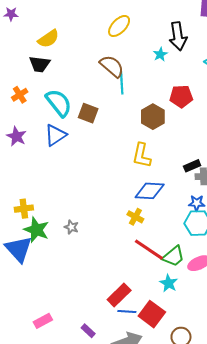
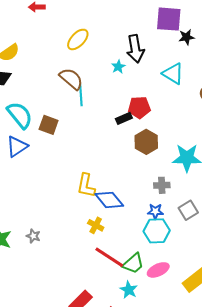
brown hexagon: (153, 117) -> (146, 142), moved
yellow L-shape: (142, 155) -> (86, 186), moved
black rectangle: (192, 166) -> (124, 118), moved
blue diamond: (150, 191) -> (109, 200), turned 48

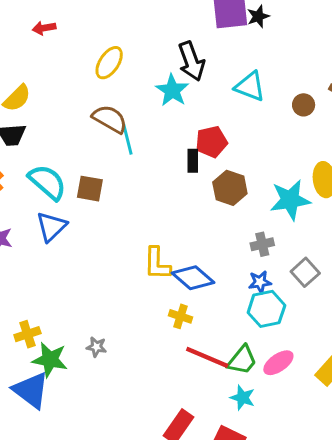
black star: (187, 37) -> (258, 16), moved
cyan star: (118, 67) -> (172, 90), size x1.6
black rectangle: (124, 118) -> (193, 161), turned -56

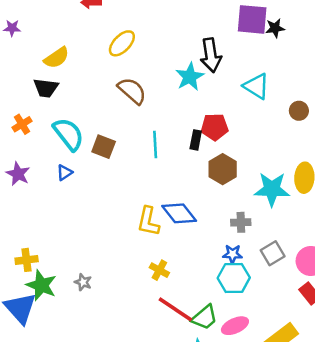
yellow ellipse: (109, 63) -> (122, 43), moved
cyan line: (127, 139) -> (155, 144), moved
blue triangle: (51, 227) -> (65, 173), size x0.6
blue diamond: (193, 278) -> (179, 213), moved

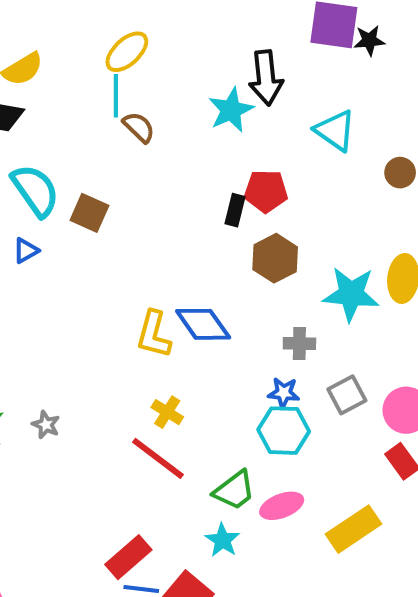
brown semicircle: (132, 91) -> (139, 127), size x0.7
cyan line: (155, 144) -> (116, 96), moved
red line: (175, 309) -> (158, 458), moved

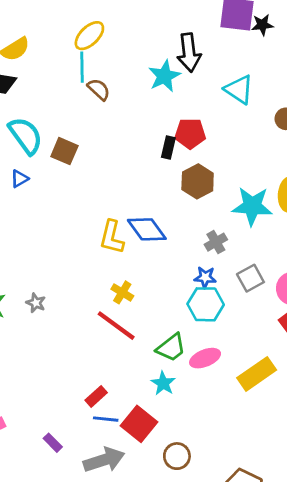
gray cross: (299, 344) -> (216, 242), turned -30
red rectangle: (128, 557) -> (96, 396), size x0.7

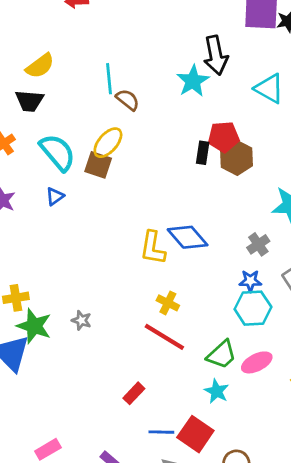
yellow ellipse: (89, 36) -> (108, 143), moved
brown hexagon: (198, 181) -> (237, 158), moved
red rectangle: (96, 396) -> (134, 393), moved

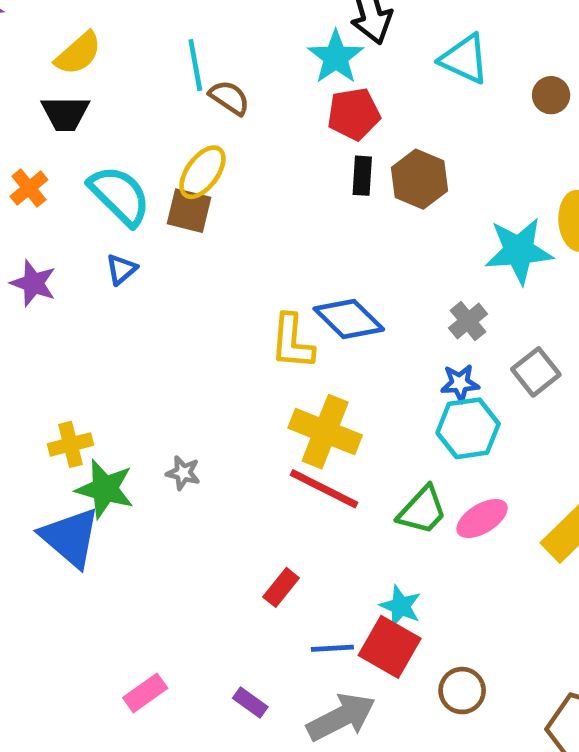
red pentagon: (224, 137) -> (354, 114), moved
yellow cross: (168, 303) -> (325, 432), size x1.8
cyan star: (217, 391) -> (401, 606), moved

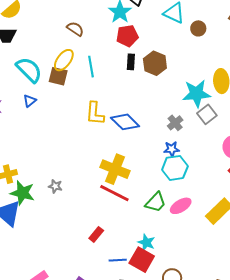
cyan line: (195, 65) -> (91, 67), moved
brown circle: (551, 95) -> (198, 28), moved
yellow L-shape: (292, 342) -> (95, 113), moved
gray square: (536, 372) -> (207, 114), moved

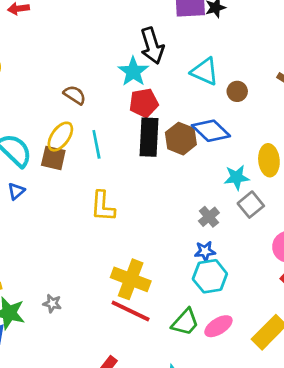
black rectangle: (131, 62) -> (149, 137), size x1.8
cyan star: (197, 94) -> (237, 177), size x0.7
blue diamond: (125, 122) -> (211, 131), moved

